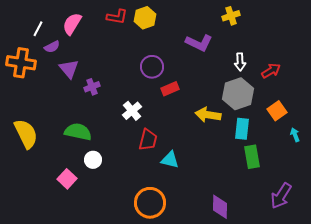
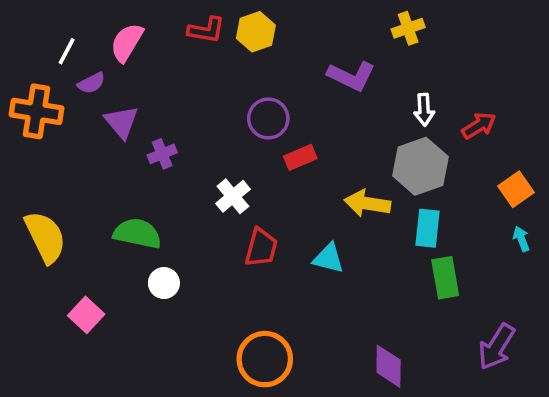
orange square: (277, 111) -> (516, 189), moved
cyan triangle: (170, 160) -> (328, 258), moved
pink square: (67, 179) -> (86, 315), moved

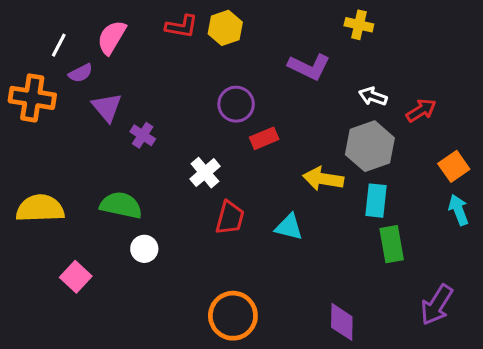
yellow cross: (408, 28) -> (359, 25), turned 32
white arrow: (424, 110) -> (373, 96), turned 112
purple cross: (162, 154) -> (143, 135), turned -35
yellow semicircle: (45, 237) -> (40, 208), turned -66
cyan arrow: (521, 239) -> (458, 210), size x1.4

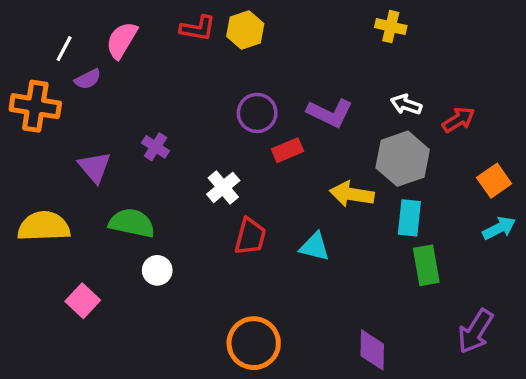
purple L-shape: (309, 67) -> (330, 113), moved
purple triangle: (107, 107) -> (95, 167), moved
cyan arrow: (458, 210) -> (499, 228), turned 84

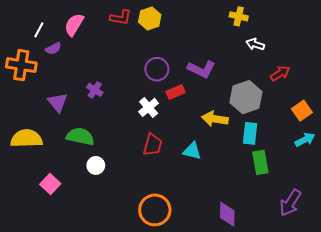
white arrow: (406, 104) -> (255, 44), moved
white cross: (223, 187) -> (149, 107), moved

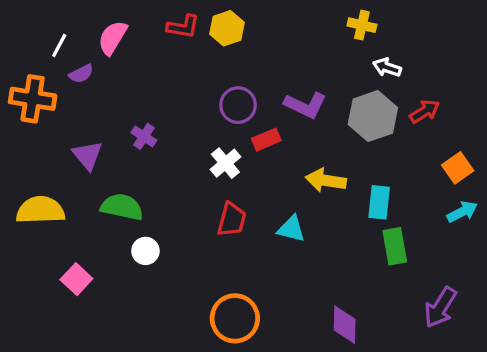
gray hexagon: (246, 97) -> (373, 116), moved

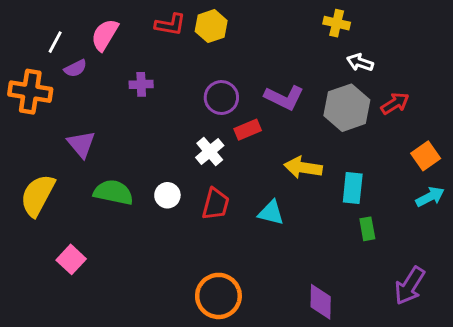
purple cross: (144, 136) -> (141, 84), moved, turned -35
yellow semicircle: (40, 210) -> (38, 195), turned -60
green rectangle: (395, 246) -> (367, 229), size x0.7
white circle: (145, 251) -> (167, 195), moved

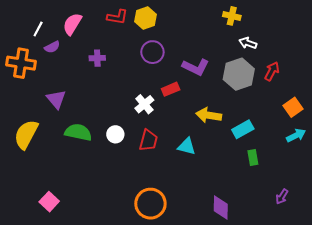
purple circle: (221, 98) -> (152, 52), moved
red arrow: (395, 103) -> (272, 71), turned -30
cyan rectangle: (353, 188) -> (243, 129), turned 55
pink square: (71, 259) -> (49, 202), moved
purple arrow: (410, 286) -> (282, 197), size x0.6

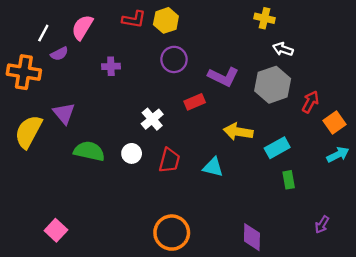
red arrow: (272, 71) -> (310, 102), moved
white cross: (144, 104) -> (152, 119), moved
yellow semicircle: (26, 134) -> (28, 132), moved

